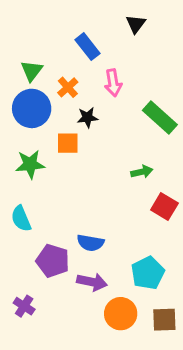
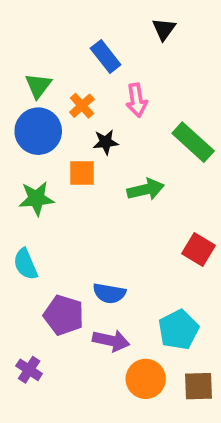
green arrow: (142, 172) -> (146, 189), moved, size x1.4

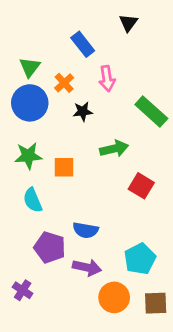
orange square: (82, 173) -> (64, 167), moved
red square: (198, 250) -> (141, 186), moved
cyan semicircle: (25, 264) -> (33, 200), moved

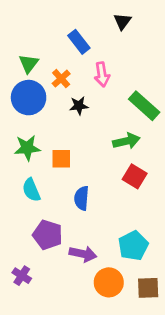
green arrow: (114, 149) -> (126, 141), moved
blue semicircle: (86, 230) -> (82, 198), moved, turned 85

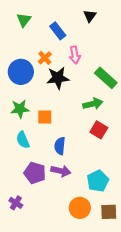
green triangle: (29, 64) -> (24, 20), moved
black star: (79, 106) -> (58, 78), size x1.6
purple arrow: (83, 254) -> (61, 171), moved

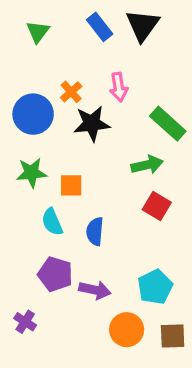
black triangle: (90, 16) -> (142, 25), size x1.6
blue rectangle: (58, 31) -> (100, 27), moved
cyan semicircle: (23, 140) -> (52, 222), moved
purple arrow: (61, 171) -> (95, 290), moved

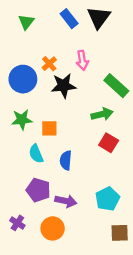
orange circle: (127, 330) -> (53, 228), moved

